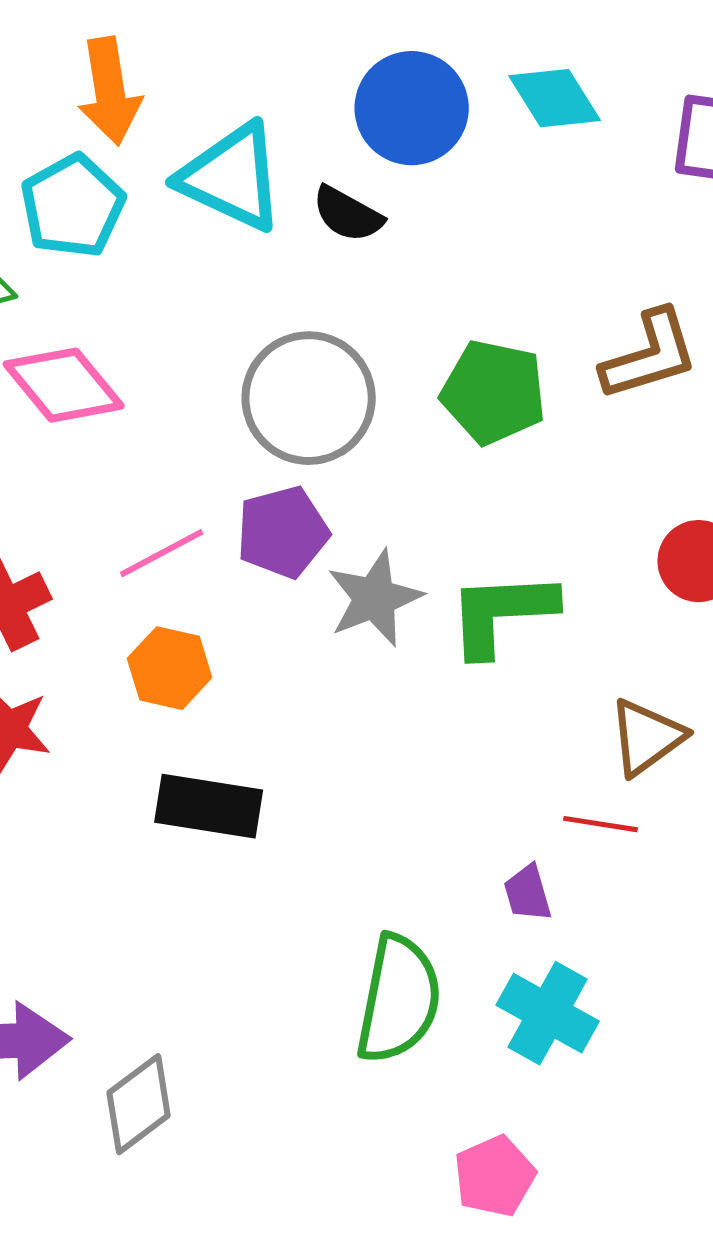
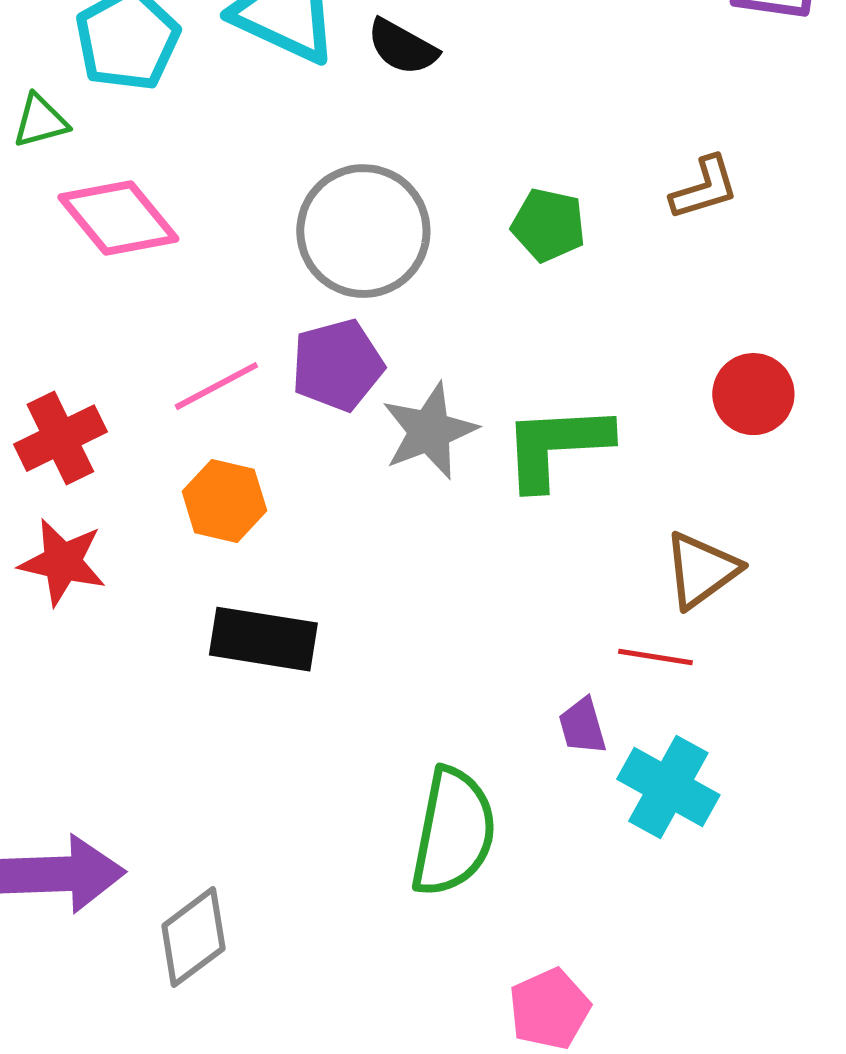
brown L-shape: (650, 355) -> (704, 188), size x0.7
green pentagon: (494, 392) -> (548, 225), size x0.7
cyan cross: (548, 1013) -> (668, 787), moved

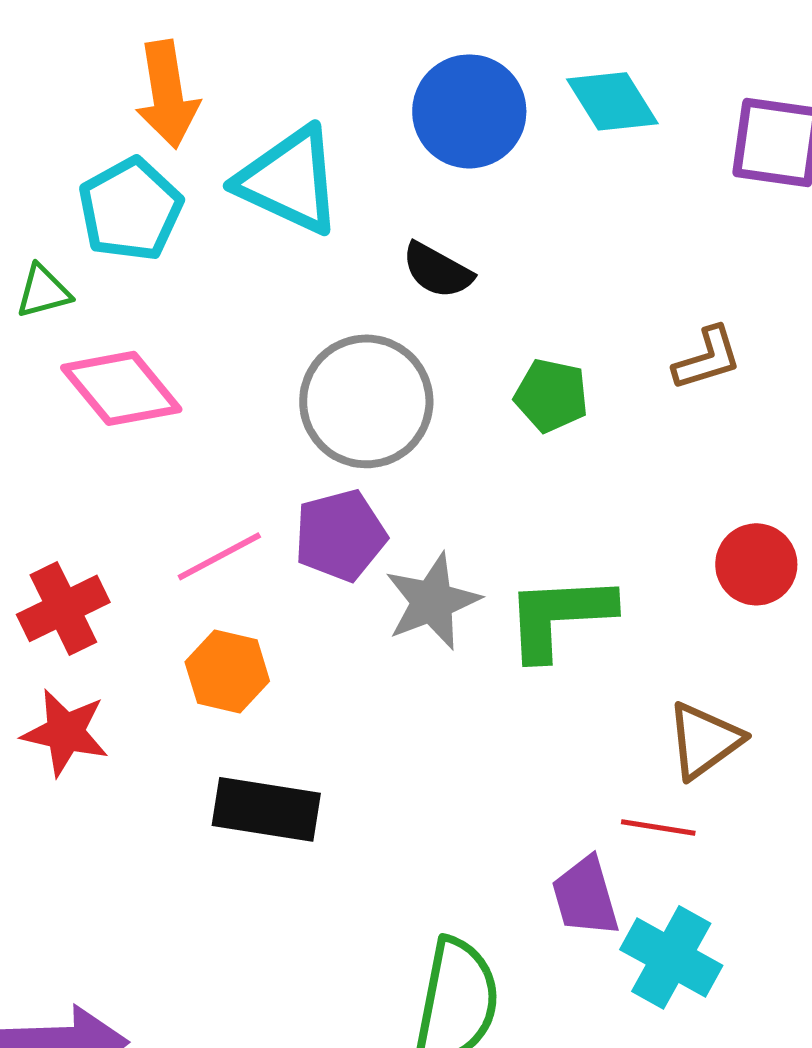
black semicircle: (402, 47) -> (437, 270), moved
purple trapezoid: (582, 726) -> (585, 896), size x1.4

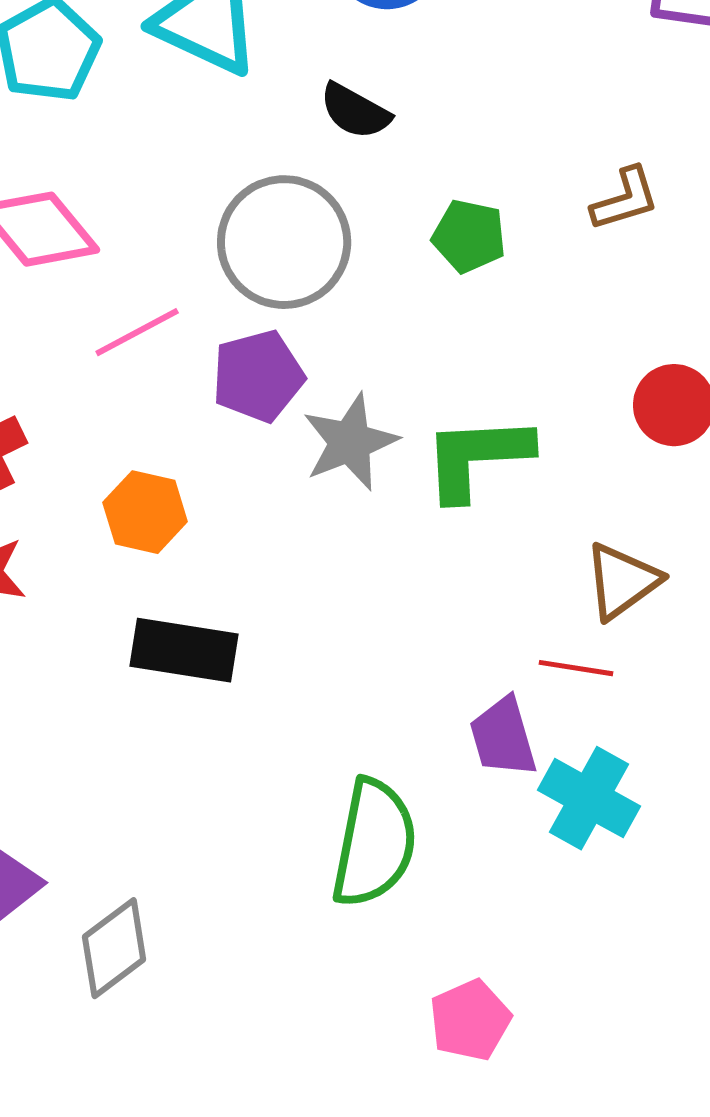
pink line: (219, 556) -> (137, 332), moved

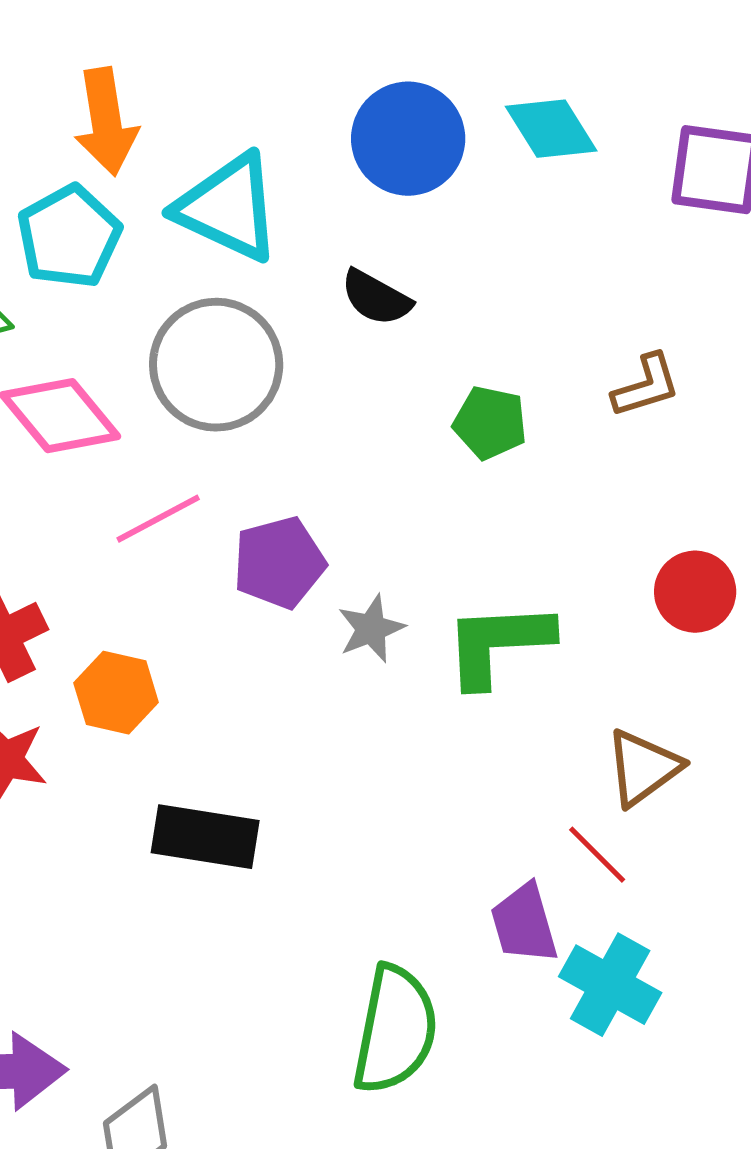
gray circle: (284, 242) -> (216, 365), moved
gray star: (350, 442) -> (371, 629), size x0.7
orange hexagon: (145, 512) -> (116, 693), moved
red line: (576, 668) -> (597, 855), turned 36

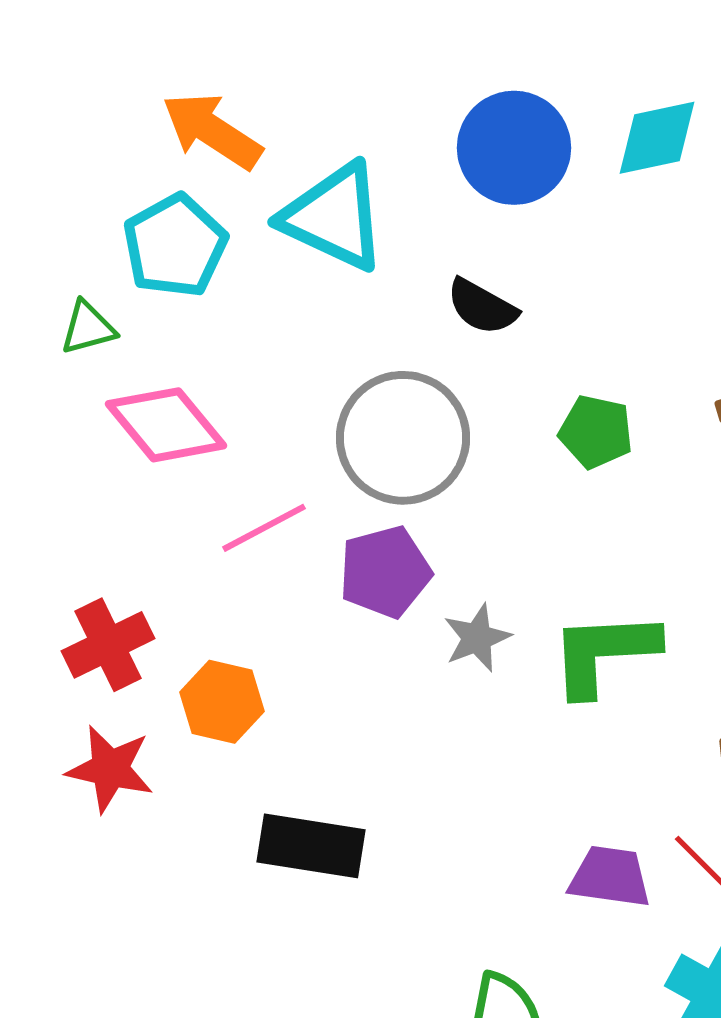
orange arrow: (106, 122) -> (212, 131), turned 132
cyan diamond: (551, 129) -> (657, 138), turned -70
gray circle: (216, 365) -> (403, 438), moved
purple trapezoid: (524, 924) -> (610, 877), moved, turned 114

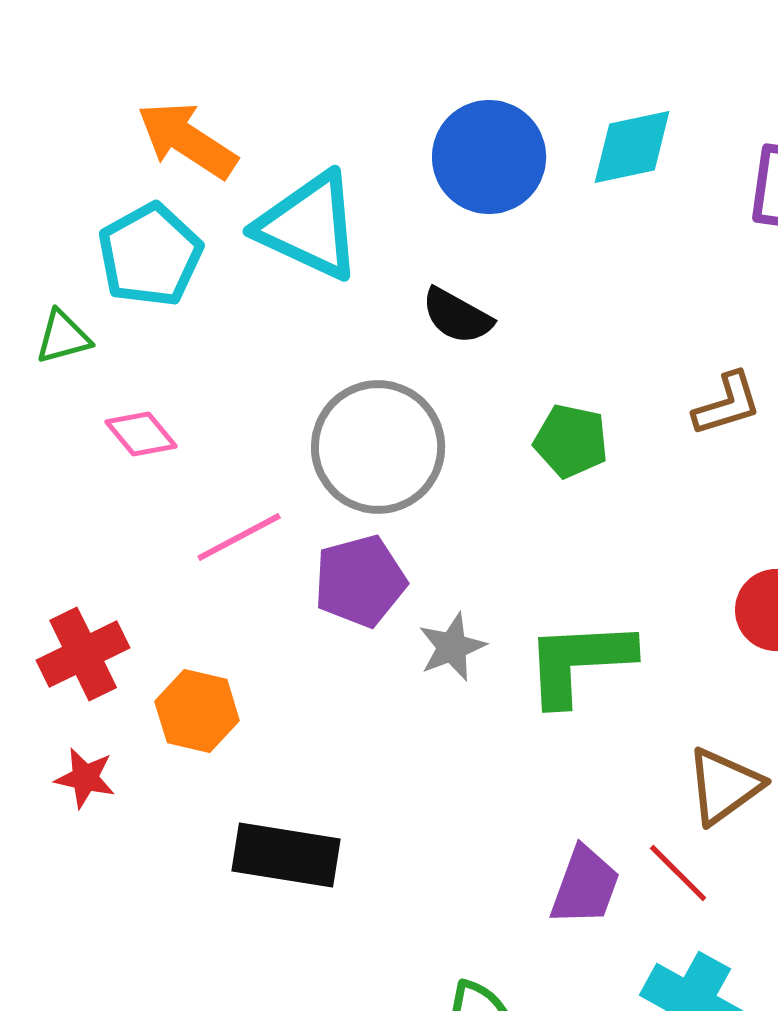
pink diamond: (166, 425) -> (141, 434), size x0.6
red star: (110, 769) -> (85, 778), size x0.7
purple trapezoid: (610, 877) -> (585, 886), turned 102

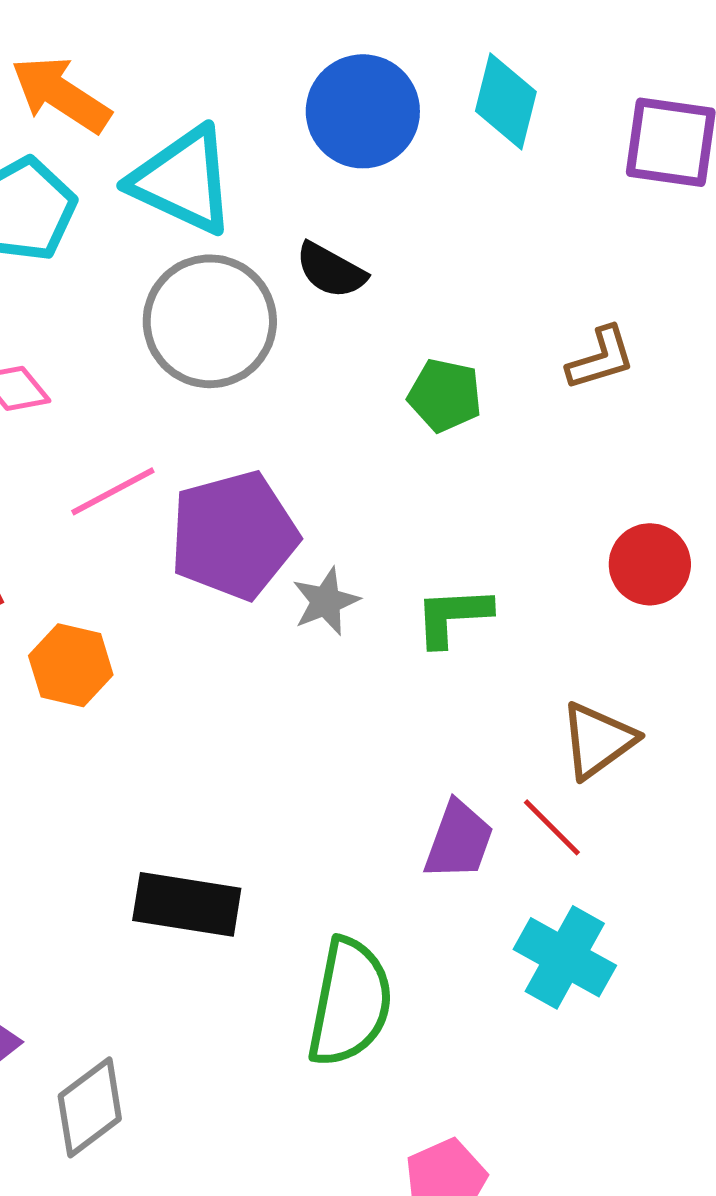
cyan diamond: (632, 147) -> (506, 101), turned -64
gray circle: (378, 447) -> (210, 321), moved
purple pentagon: (360, 581) -> (234, 535), size x1.4
green L-shape: (579, 662) -> (453, 616), size x0.7
black rectangle: (286, 855) -> (187, 904), moved

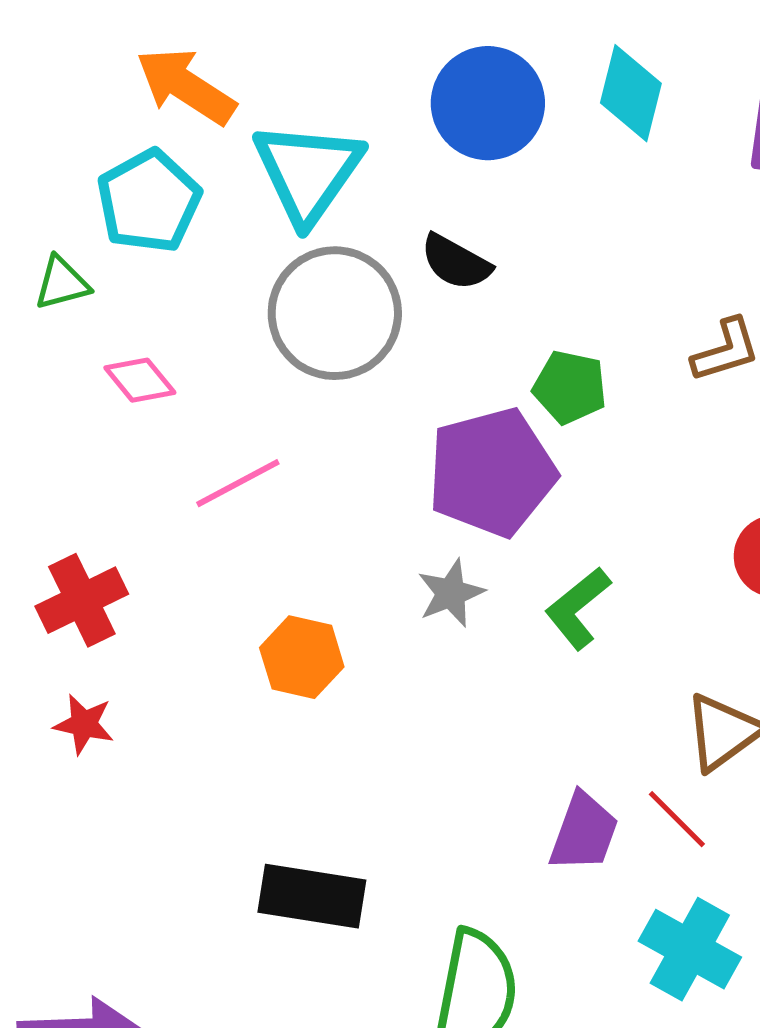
cyan triangle: (183, 180) -> (308, 172), turned 40
purple pentagon: (234, 535) -> (492, 472), moved
green L-shape: (453, 616) -> (578, 608), turned -36
orange hexagon: (71, 665) -> (302, 657), moved

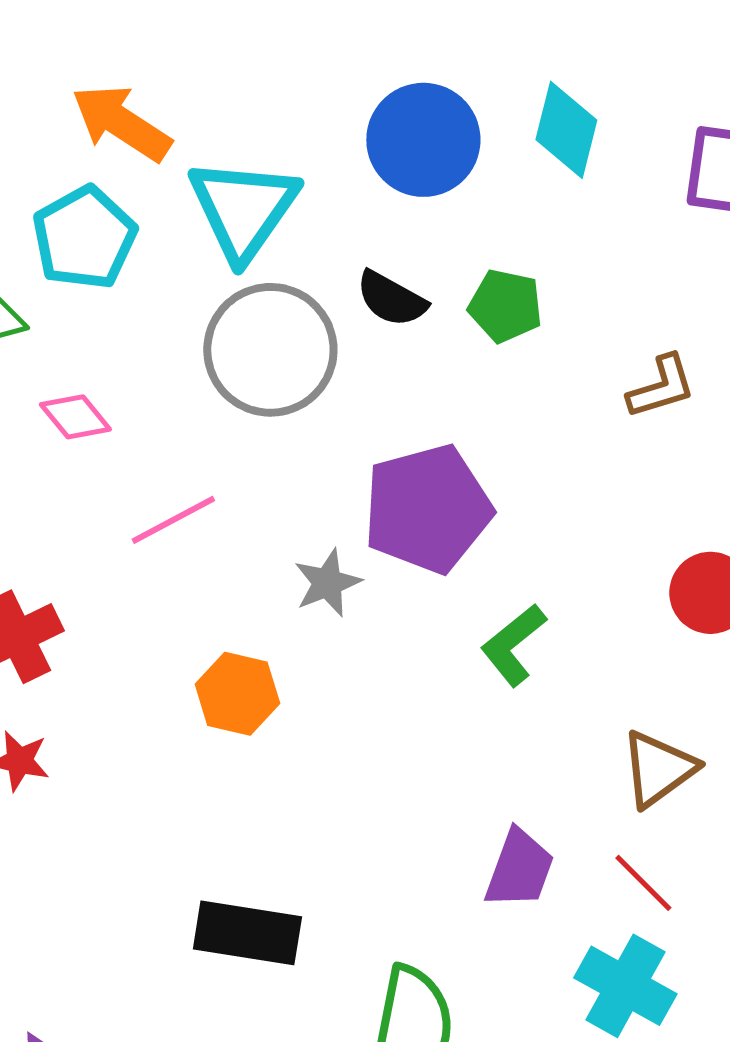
green pentagon: (570, 387) -> (505, 306), moved
gray star: (451, 593) -> (327, 583), moved
red line: (677, 819) -> (643, 883), moved

